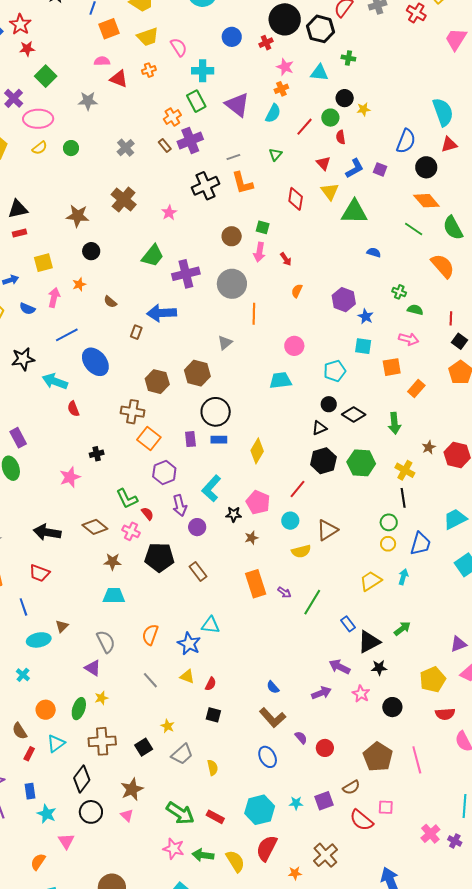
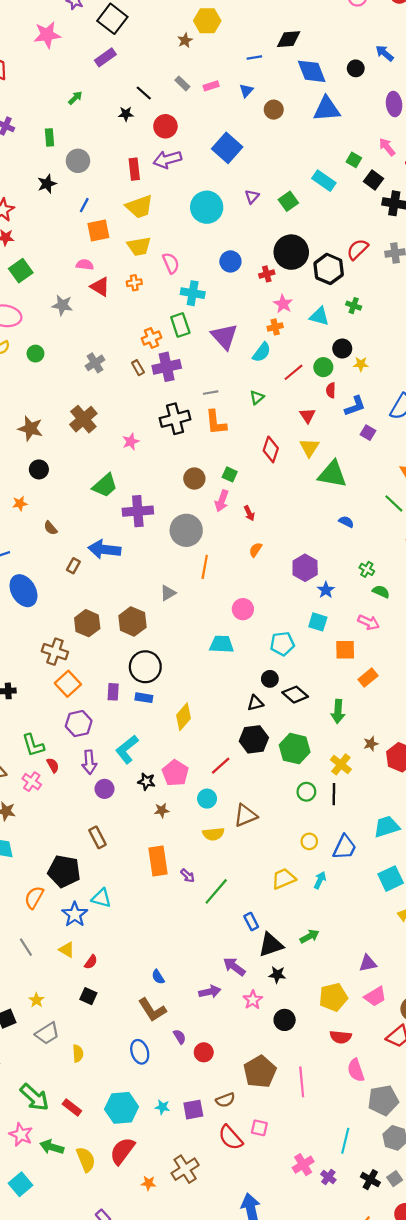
blue L-shape: (355, 168) -> (355, 406), moved
green circle: (389, 522) -> (306, 792), moved
black pentagon: (159, 557) -> (64, 871), moved

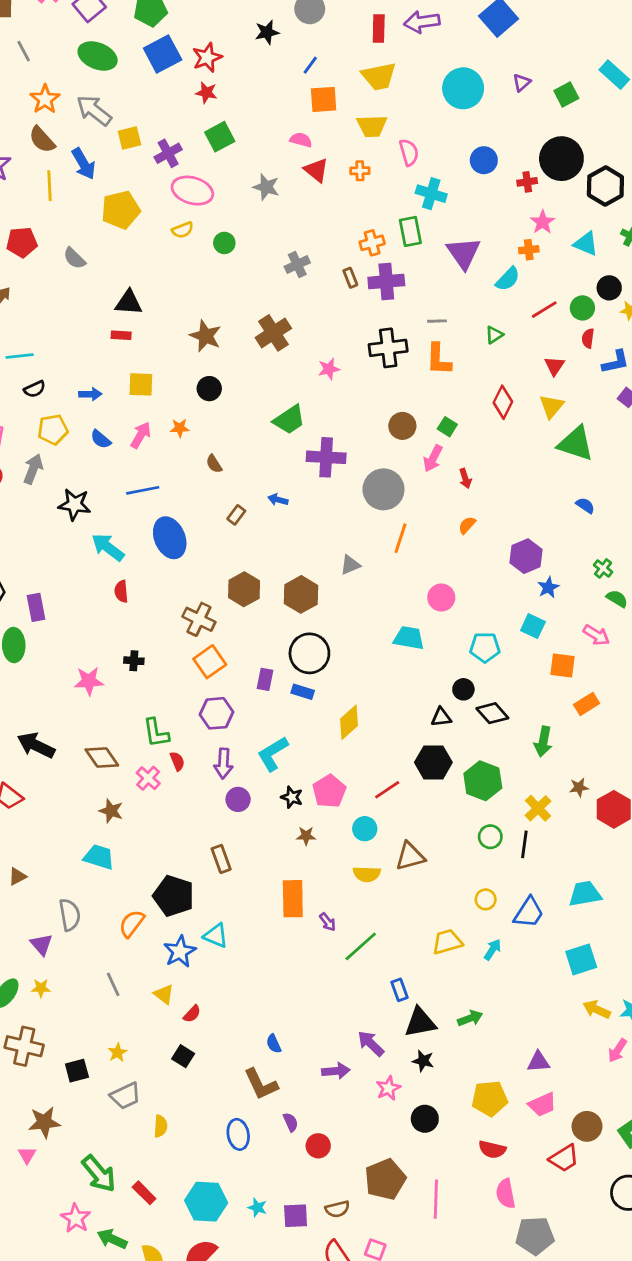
blue arrow: (104, 549) -> (278, 500), size x0.5

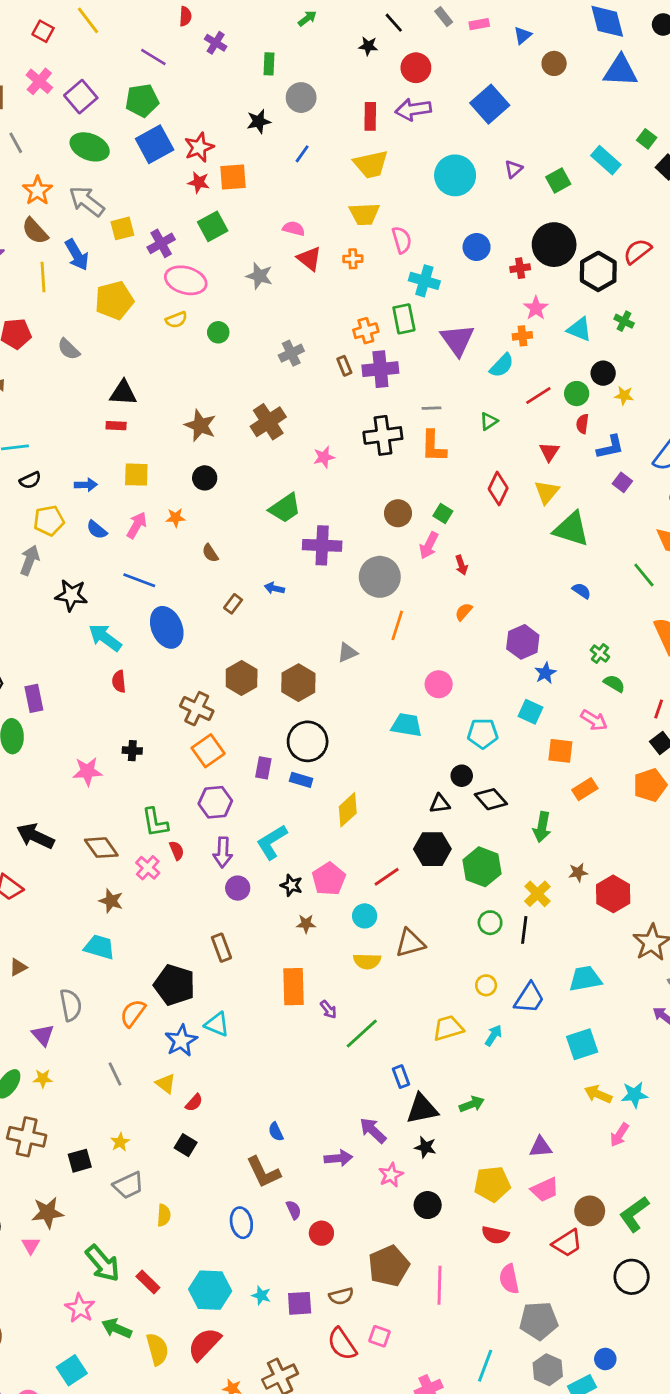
orange square: (324, 99) -> (233, 177), moved
blue line: (143, 490) -> (139, 580), turned 32

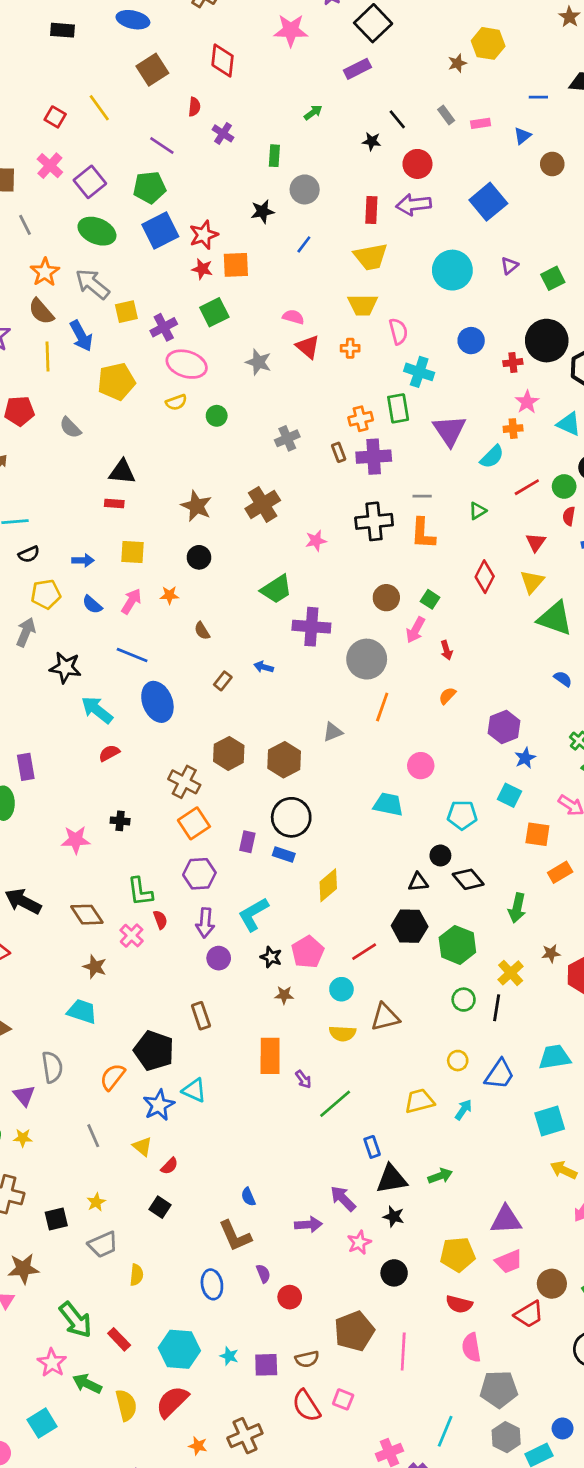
red semicircle: (119, 681) -> (109, 753), turned 65
purple triangle: (541, 1147) -> (506, 1220), size x1.4

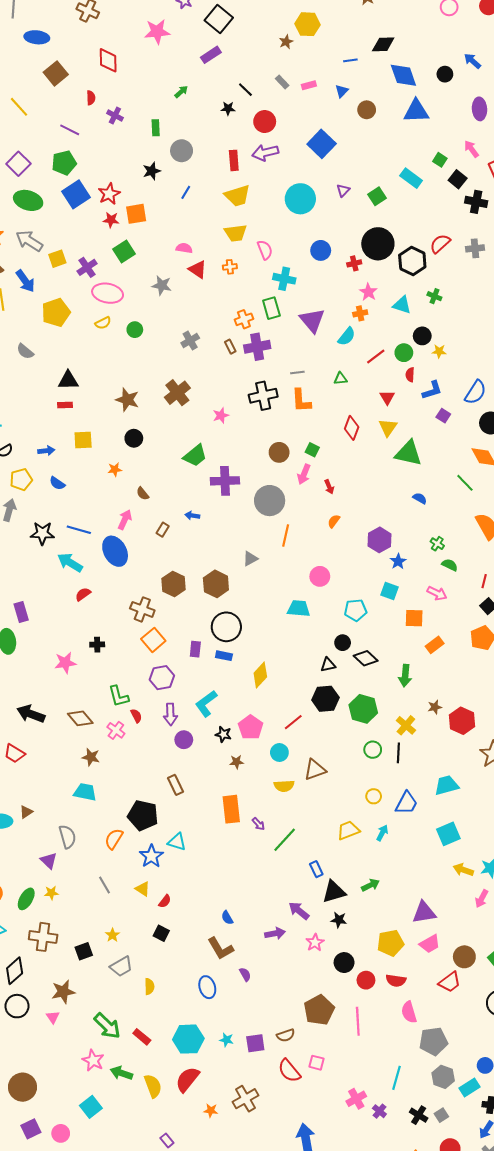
green triangle: (478, 511) -> (341, 379), turned 32
pink arrow: (131, 601) -> (125, 520), moved
blue line: (132, 655) -> (79, 530), moved
red circle: (290, 1297) -> (366, 980), moved

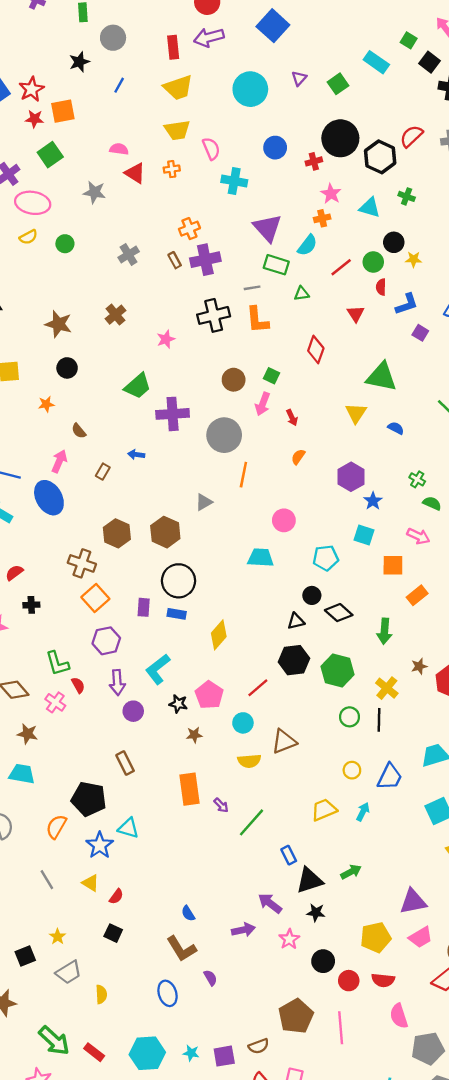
green rectangle: (271, 308) -> (276, 265), moved, turned -55
brown cross: (177, 393) -> (115, 315), size x0.7
yellow triangle: (388, 427) -> (356, 413), moved
red semicircle: (83, 594) -> (14, 573), moved

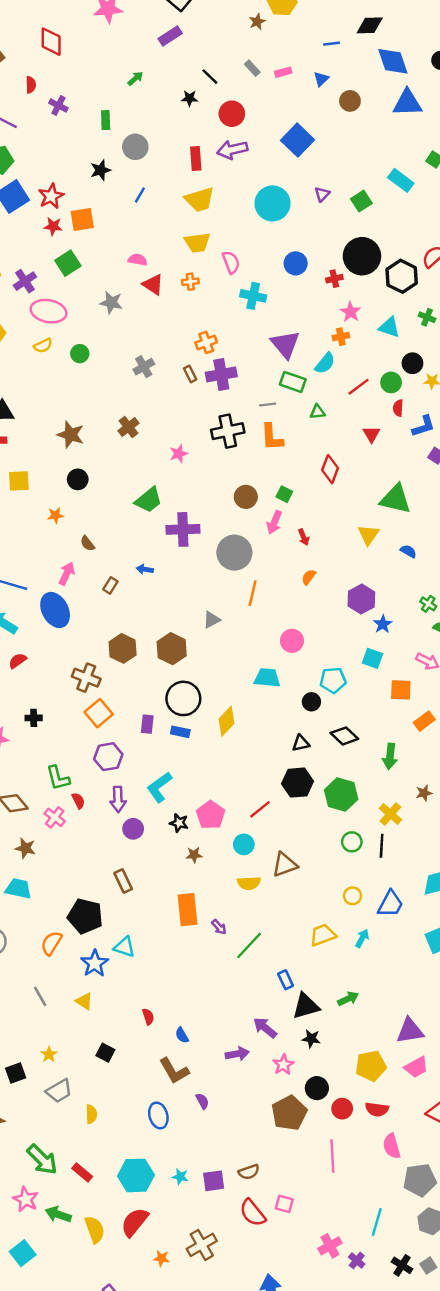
red semicircle: (14, 573) -> (18, 661), moved
black circle: (312, 595) -> (311, 702), moved
yellow diamond: (219, 635) -> (226, 721), moved
red semicircle: (116, 896) -> (148, 1017), moved, turned -56
brown pentagon: (296, 1016) -> (289, 1113), moved

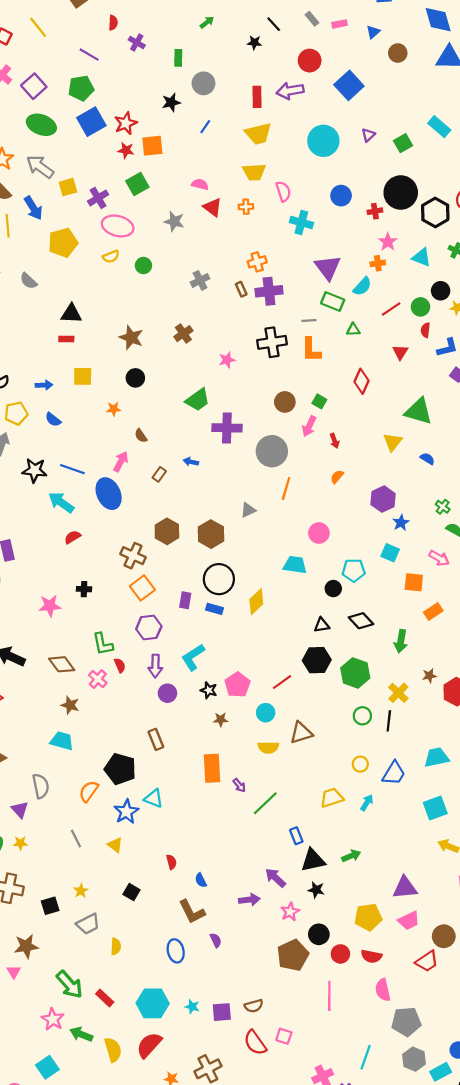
red circle: (232, 114) -> (310, 61), moved

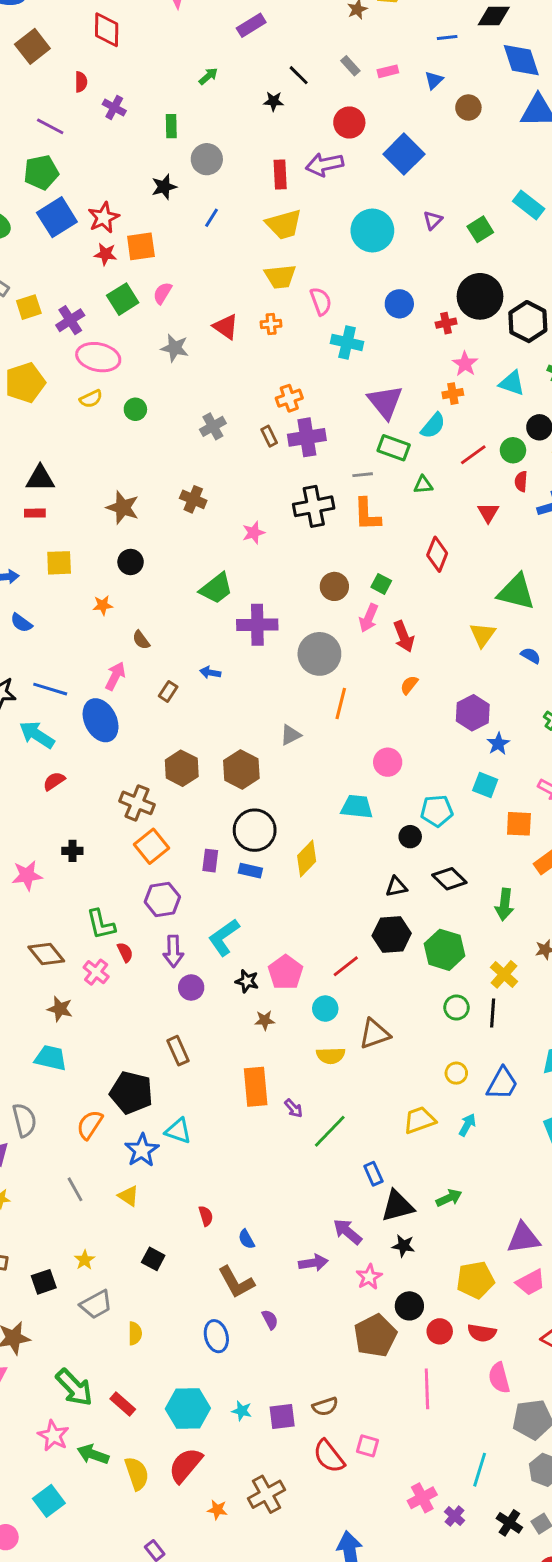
pink semicircle: (200, 184) -> (162, 293), moved, turned -70
brown cross: (183, 334) -> (193, 499), turned -30
red arrow: (334, 441) -> (404, 636), size x1.5

